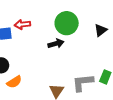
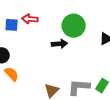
orange semicircle: (14, 82) -> (12, 74), turned -112

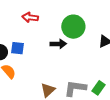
blue square: (12, 25) -> (17, 48), moved

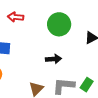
black arrow: (58, 44) -> (53, 59), moved

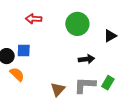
black arrow: (53, 59) -> (87, 59), moved

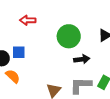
green circle: (77, 24) -> (69, 36), moved

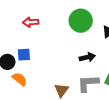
green circle: (69, 36) -> (81, 21), moved

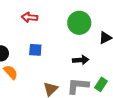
blue square: (24, 55) -> (35, 50), moved

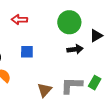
black arrow: (81, 60) -> (75, 49), moved

